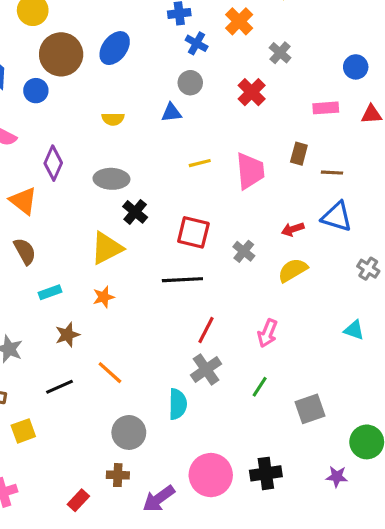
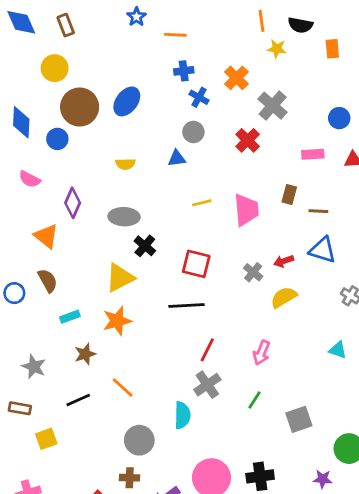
gray cross: (280, 53) -> (273, 106), size x1.5
gray cross: (244, 251) -> (253, 272), moved
orange star: (104, 297) -> (117, 321), size x1.5

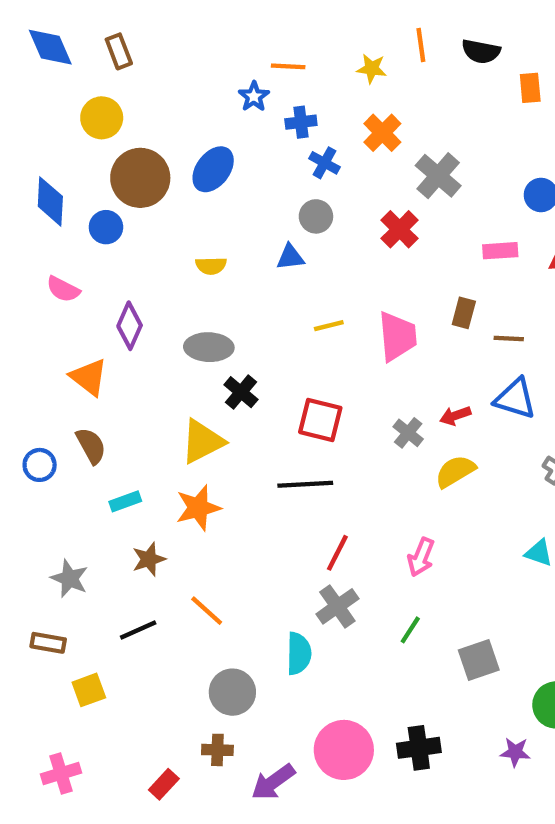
blue star: (137, 17) -> (254, 96), moved
yellow star: (277, 49) -> (372, 69), moved

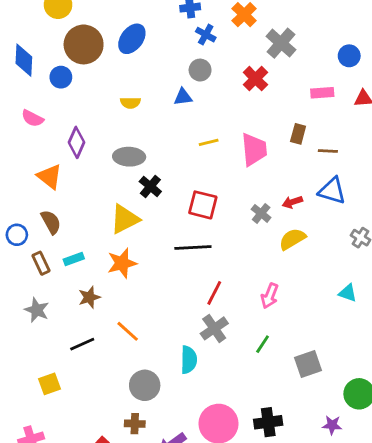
brown rectangle: (48, 643) -> (41, 263), moved, turned 55

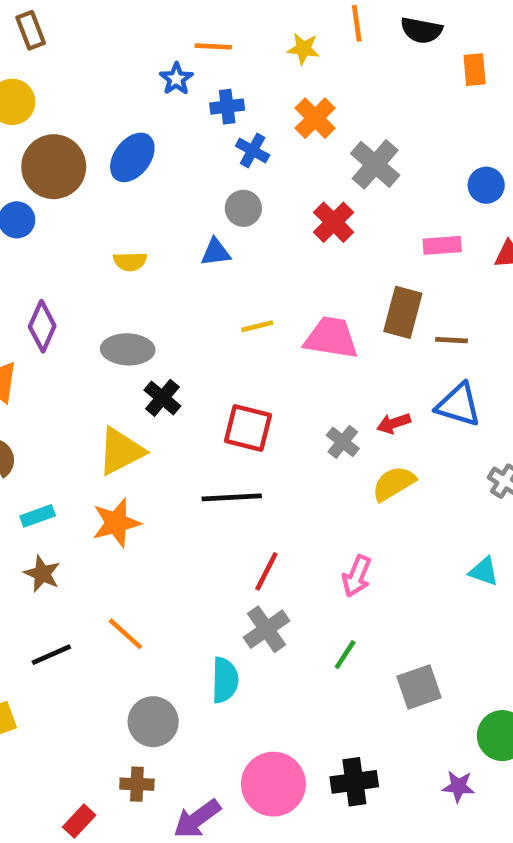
brown rectangle: (298, 134) -> (403, 312), size x1.5
pink trapezoid: (254, 150) -> (331, 338), turned -76
brown star: (89, 297) -> (42, 574), moved, turned -30

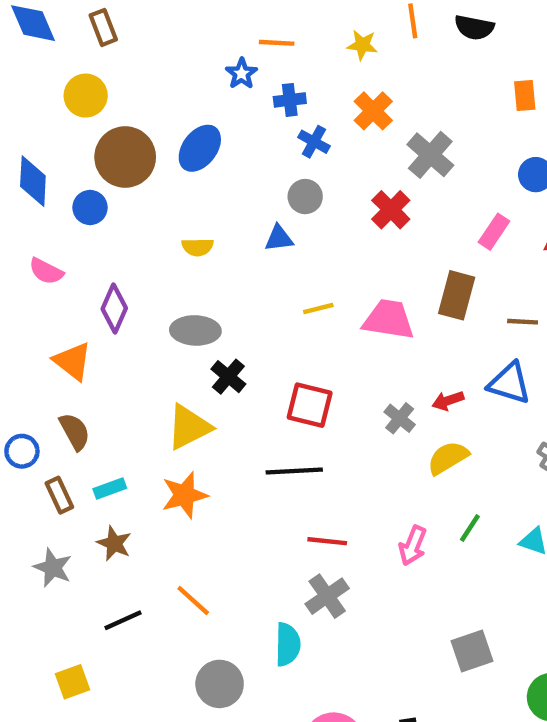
orange rectangle: (475, 70) -> (525, 96), moved
pink rectangle: (442, 245) -> (494, 232), turned -52
brown line: (451, 340) -> (523, 322), moved
red line: (266, 571) -> (327, 541), turned 69
green line: (345, 655) -> (470, 528), moved

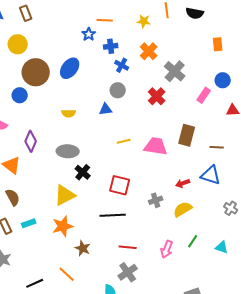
pink rectangle: (494, 232) -> (204, 95), moved
gray cross: (400, 418) -> (156, 200), moved, turned 32
brown star: (114, 543) -> (83, 248), moved

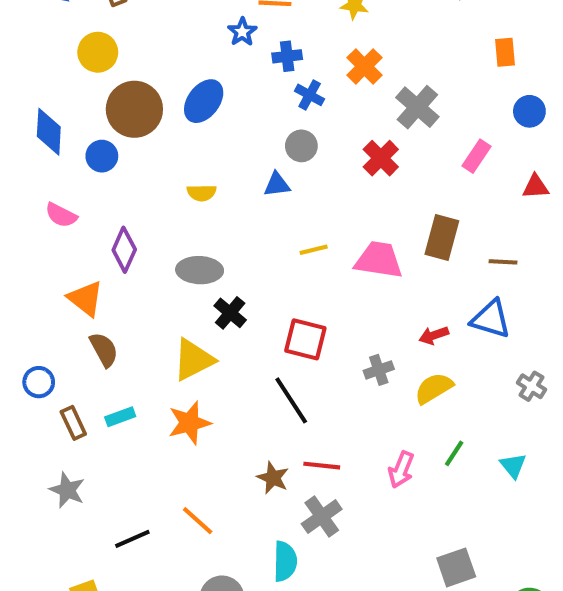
blue circle: (223, 80) -> (529, 111), moved
brown semicircle: (13, 197) -> (104, 350), moved
black line: (113, 215) -> (291, 400), turned 60
cyan triangle: (222, 247) -> (513, 466), turned 32
brown star: (83, 248) -> (273, 478), moved

